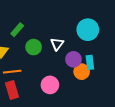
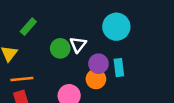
green circle: (34, 47) -> (60, 48), moved
orange circle: (82, 72) -> (96, 79), moved

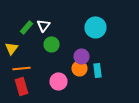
white triangle: (78, 45) -> (44, 25), moved
cyan rectangle: (119, 68) -> (98, 70), moved

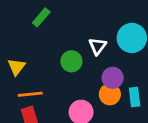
white triangle: (44, 25) -> (97, 46), moved
green rectangle: (26, 27) -> (41, 17), moved

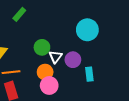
white triangle: (97, 46) -> (55, 57), moved
orange circle: (110, 94) -> (45, 72), moved

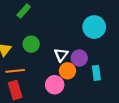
green circle: (42, 47) -> (31, 44), moved
orange circle: (45, 72) -> (67, 71), moved

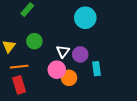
cyan circle: (94, 27) -> (85, 18), moved
orange circle: (67, 71) -> (69, 78), moved
pink circle: (55, 85) -> (57, 70), moved

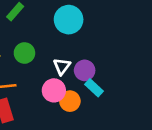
cyan circle: (85, 18) -> (69, 20), moved
cyan rectangle: (96, 69) -> (94, 88), moved, turned -40

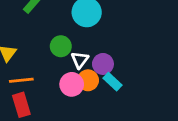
green circle: (24, 53) -> (61, 46), moved
orange circle: (70, 101) -> (88, 80), moved

